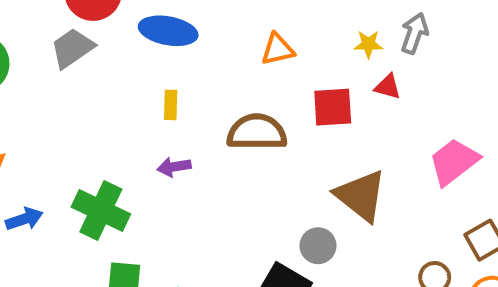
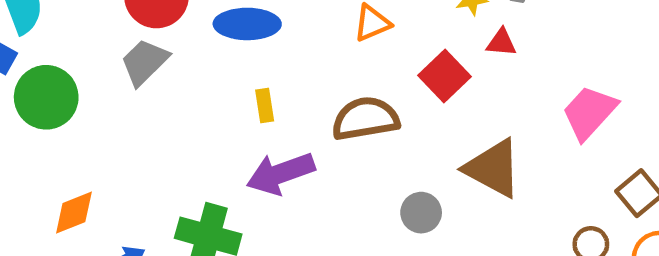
red square: (333, 107) -> (444, 76), turned -30
purple arrow: (174, 167) -> (281, 173), size x1.8
gray circle: (318, 246) -> (421, 213), moved

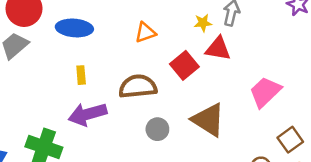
red triangle: (501, 43) -> (218, 49), size x1.5
gray circle: (421, 213) -> (157, 129), moved

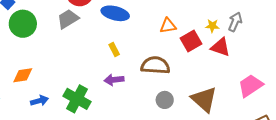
red square: (184, 65) -> (191, 41), moved
yellow rectangle: (81, 75) -> (114, 50), turned -32
purple arrow: (87, 114) -> (114, 80), size x0.7

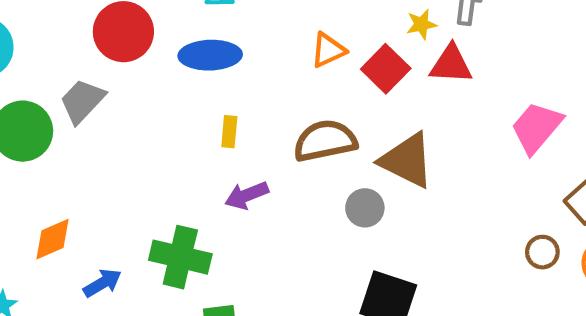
gray trapezoid: (68, 19) -> (82, 101), moved
yellow rectangle: (114, 50) -> (229, 132), turned 48
brown triangle: (204, 99) -> (407, 160), moved

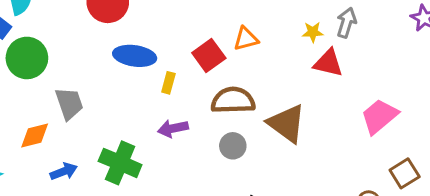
blue ellipse: (210, 55) -> (135, 56), moved
red square: (386, 69) -> (209, 56), moved
gray trapezoid: (82, 101) -> (69, 103), moved, turned 108
gray circle: (365, 208) -> (233, 146), moved

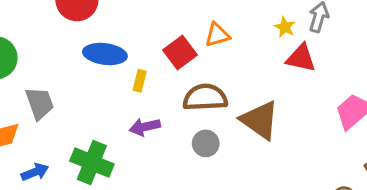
yellow star: (313, 32) -> (285, 27), turned 30

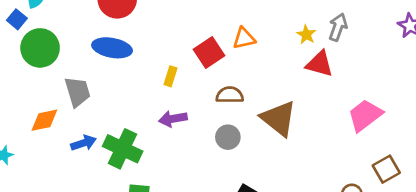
blue ellipse: (105, 54) -> (112, 48), moved
brown semicircle: (205, 97) -> (230, 95), size x0.7
blue arrow: (35, 172) -> (84, 143), moved

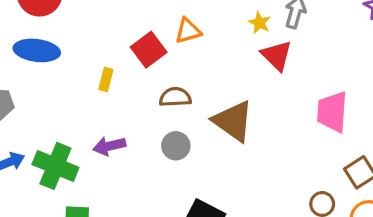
red triangle: (320, 64) -> (277, 55), turned 32
pink trapezoid: (365, 115) -> (332, 112), turned -45
purple arrow: (173, 119) -> (109, 146), moved

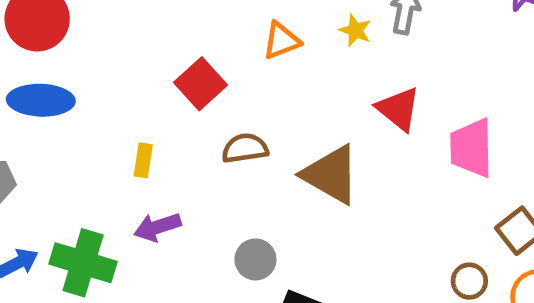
orange triangle: (188, 31) -> (281, 41), moved
red triangle: (277, 55) -> (398, 109), moved
yellow rectangle: (106, 79) -> (143, 160), moved
gray circle: (176, 146) -> (255, 259), moved

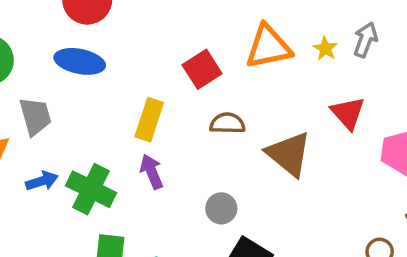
orange triangle: (281, 41) -> (268, 47), size x1.6
yellow rectangle: (143, 160) -> (149, 120), size x1.6
purple arrow: (157, 227) -> (152, 172), turned 76

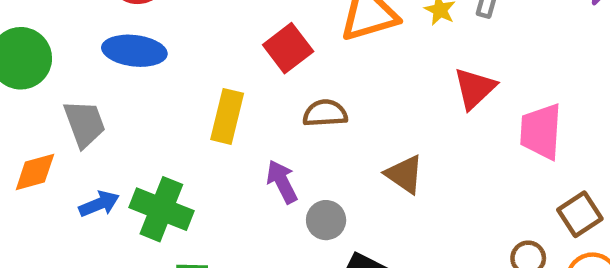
red triangle: (348, 113) -> (475, 88), turned 33
brown triangle: (289, 154) -> (405, 174), moved, size x0.7
purple arrow: (152, 172) -> (282, 182), moved

